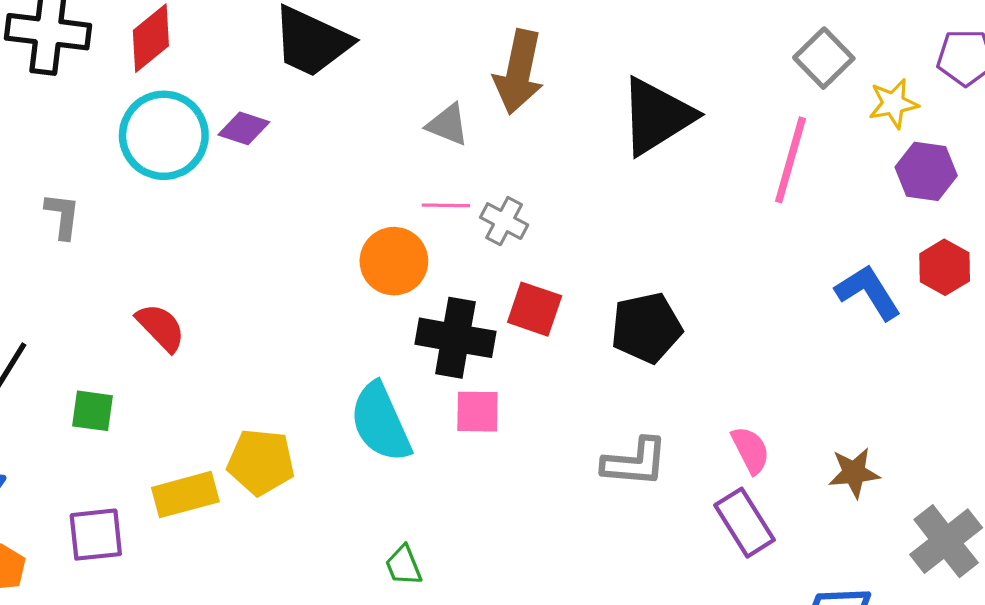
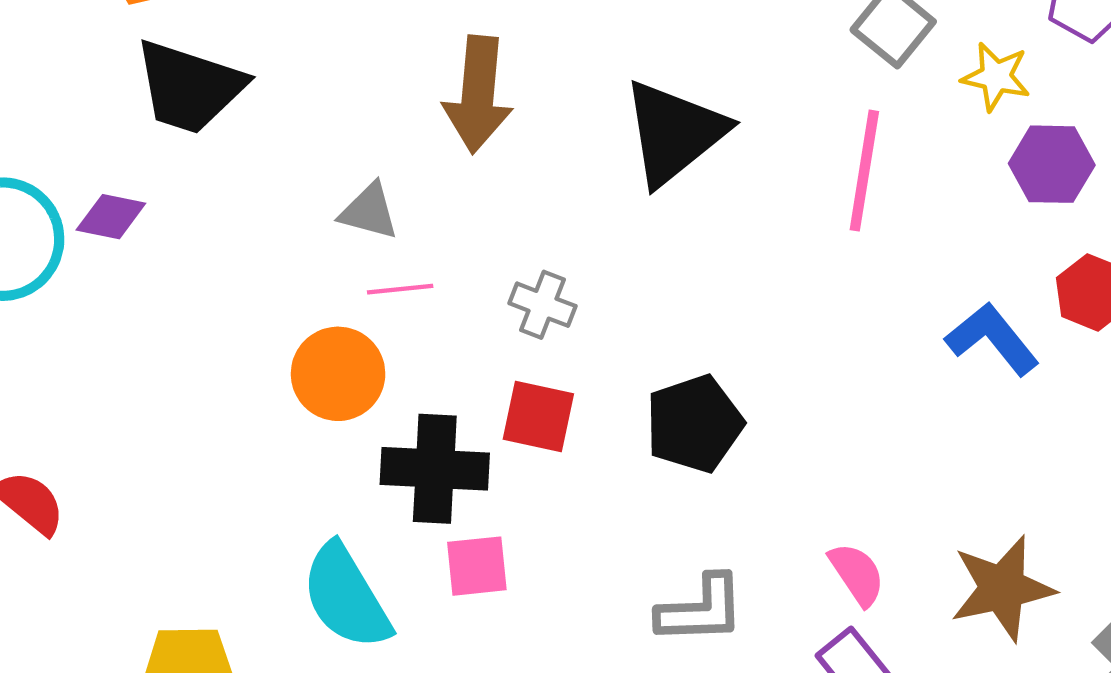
yellow star: (893, 104) -> (996, 77), turned 30
gray triangle: (448, 125) -> (369, 211), moved
gray cross: (504, 221) -> (542, 305), moved
brown star: (854, 473) -> (1002, 588), size x1.5

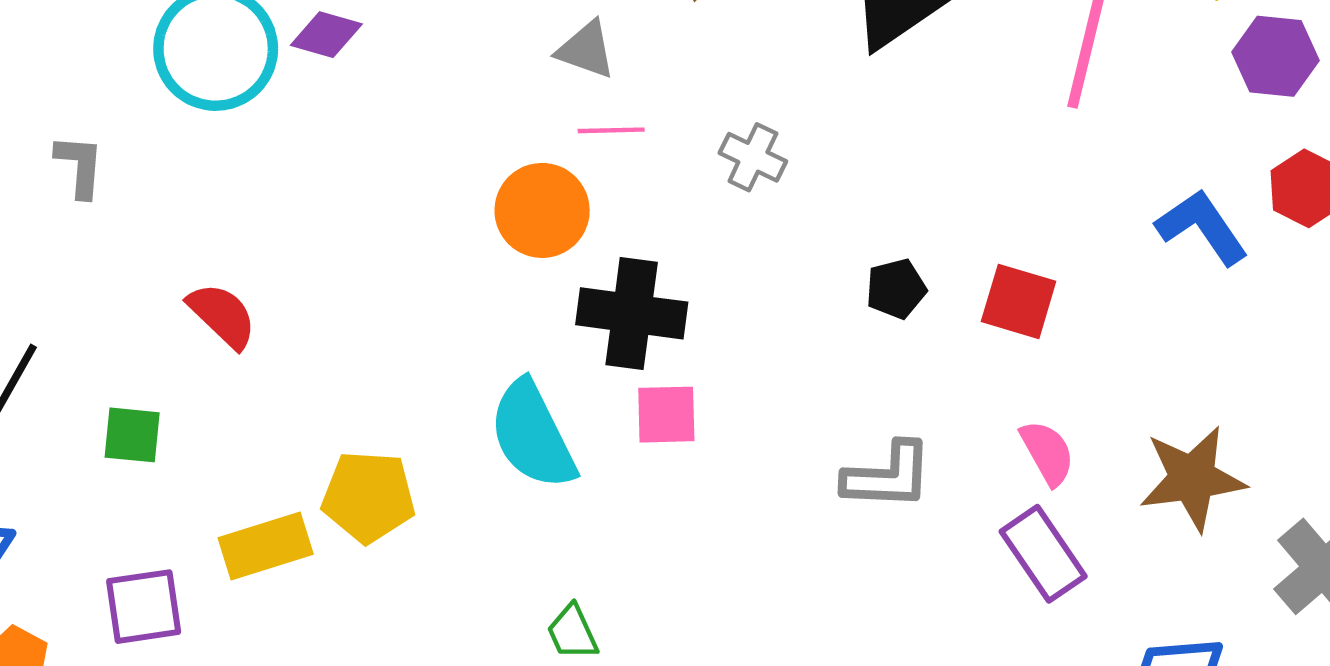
red square: (538, 417) -> (1019, 301), moved
black pentagon: (694, 424) -> (896, 289), size x0.6

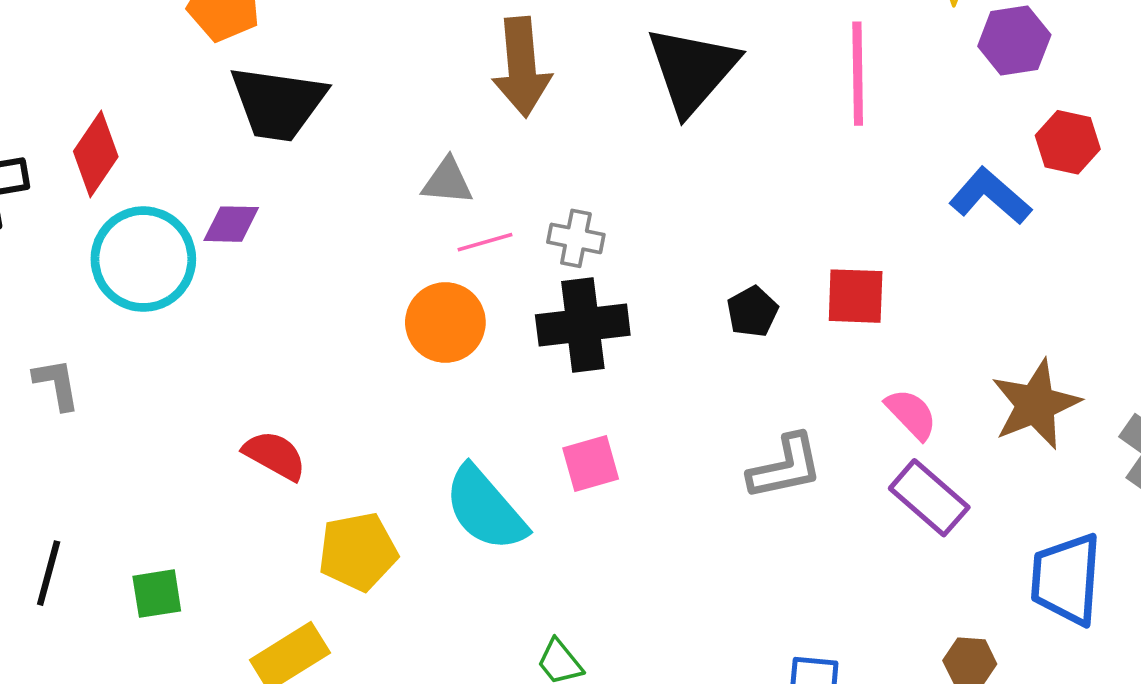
gray cross: (753, 157) -> (576, 238), moved
black cross: (632, 313) -> (583, 325), moved
red semicircle: (222, 315) -> (275, 455), moved
yellow pentagon: (368, 497) -> (358, 552), moved

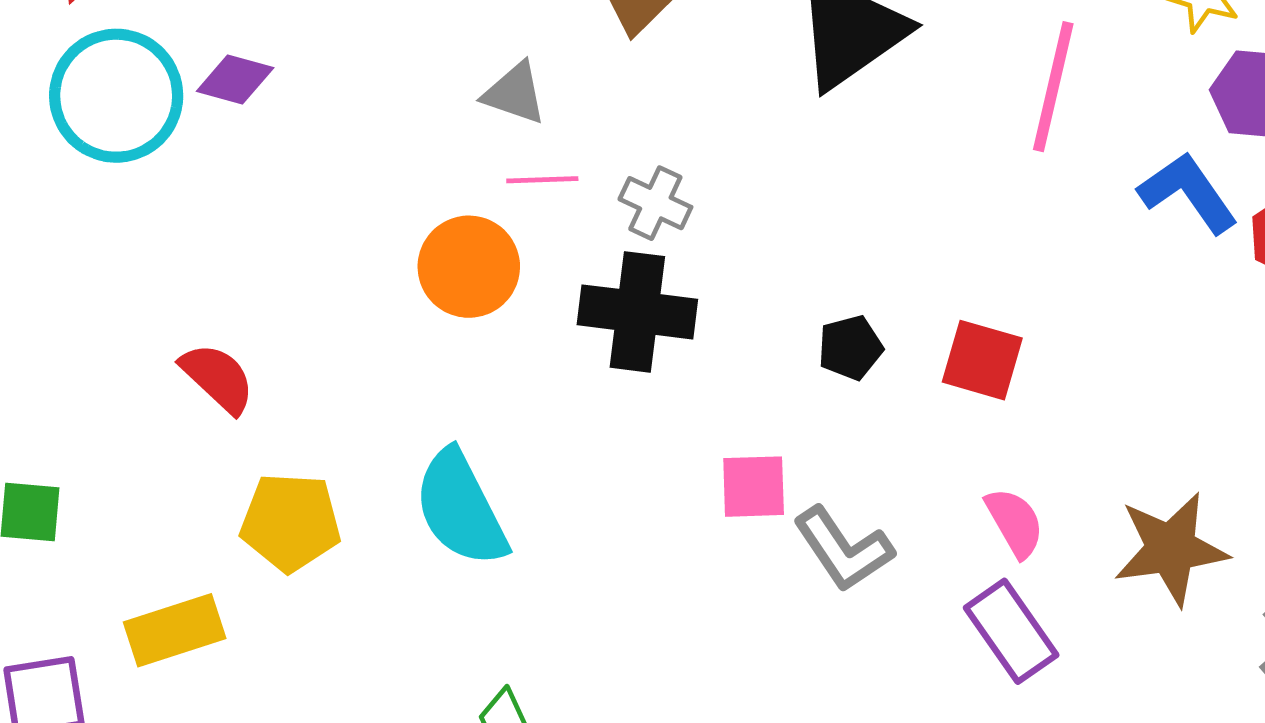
blue L-shape: (990, 196) -> (1188, 193), moved
pink square: (591, 464) -> (754, 487), moved
gray L-shape: (785, 467) -> (843, 549), turned 54

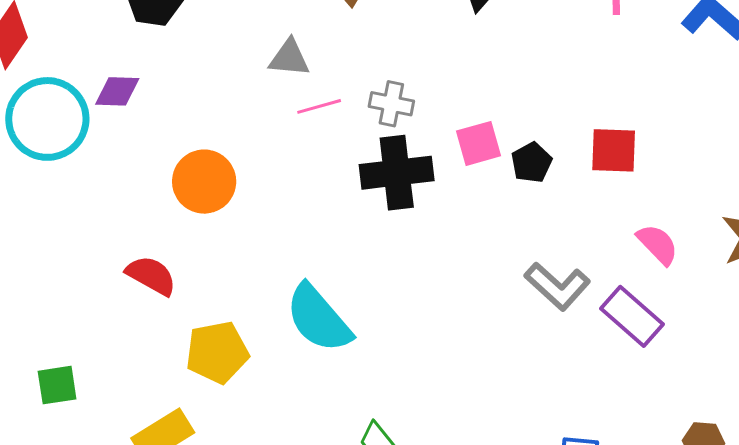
orange circle: (469, 267) -> (204, 182), moved
pink square: (754, 487) -> (478, 143), moved
purple rectangle: (1011, 631) -> (632, 316), moved

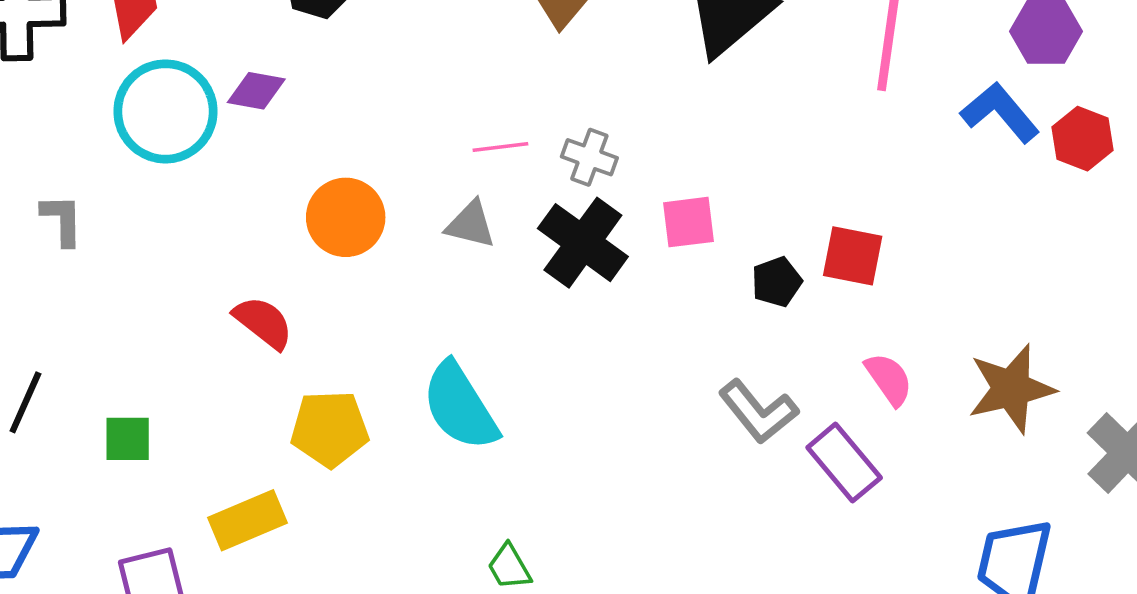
gray triangle: (289, 58) -> (471, 224), moved
black pentagon: (532, 163) -> (777, 282), moved
black cross: (397, 173) -> (583, 243), turned 34

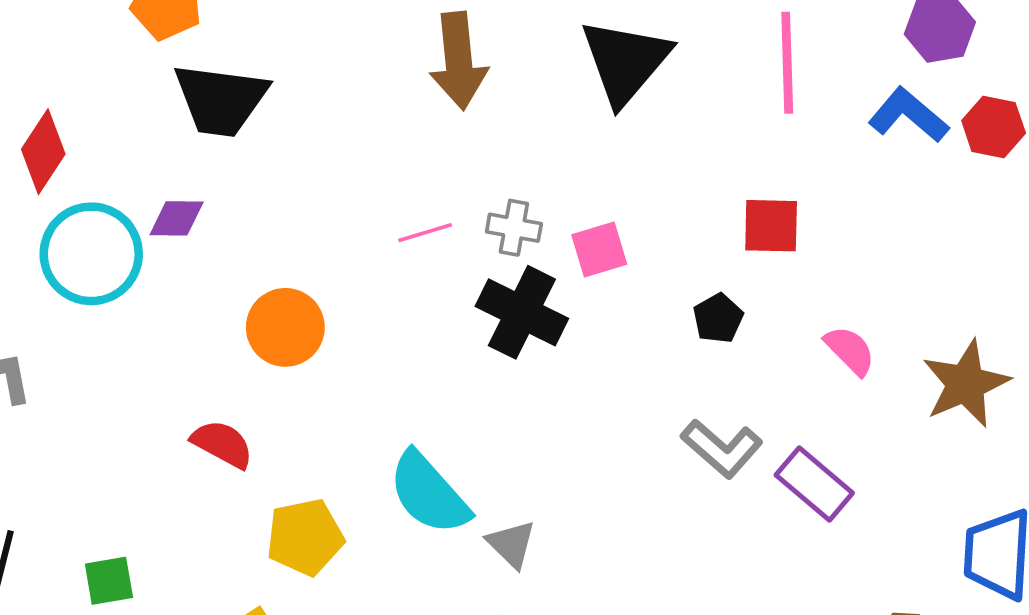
pink square: (689, 222) -> (599, 249), moved
gray triangle: (471, 224) -> (511, 544), moved, turned 40
red square: (853, 256) -> (771, 226), moved
pink semicircle: (889, 379) -> (850, 350), moved

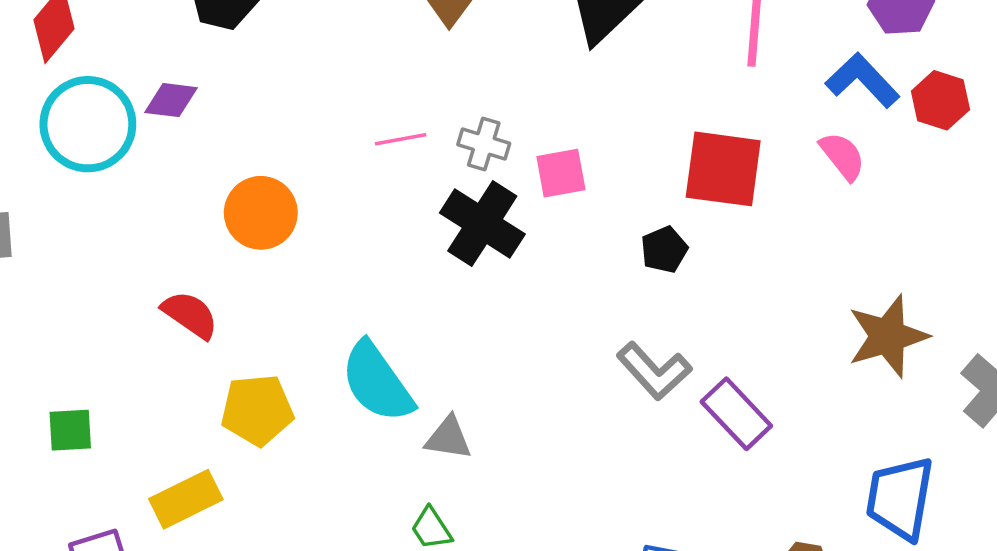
red square: (771, 226) -> (723, 169), size x1.4
pink semicircle: (850, 350) -> (842, 156), moved
gray triangle: (511, 544) -> (448, 438), turned -42

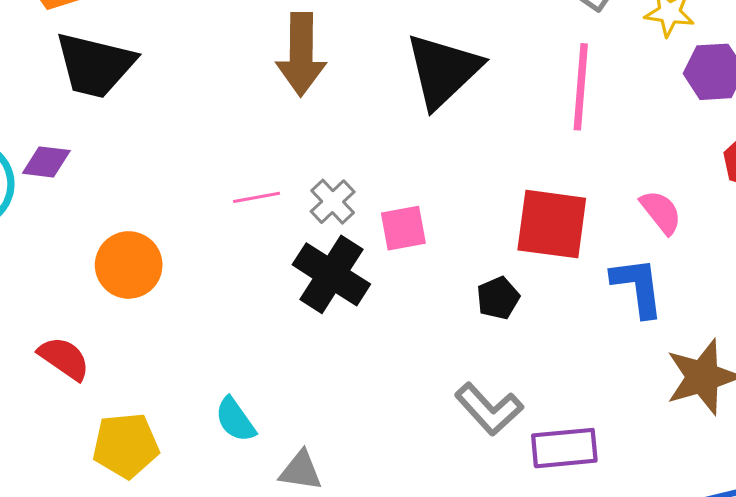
blue L-shape: (862, 80) -> (638, 287), moved, turned 36
gray cross: (484, 144) -> (333, 202), turned 30
cyan semicircle: (377, 382) -> (235, 420), size x0.6
purple rectangle: (736, 414) -> (564, 448), turned -52

